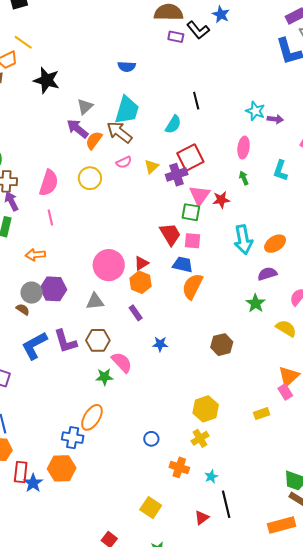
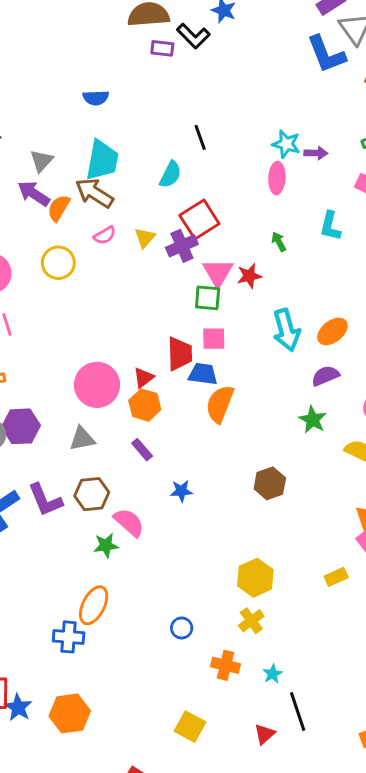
pink ellipse: (244, 148) -> (277, 178), moved
red trapezoid: (170, 234) -> (180, 354), moved, turned 35
orange hexagon: (62, 468) -> (70, 713), moved

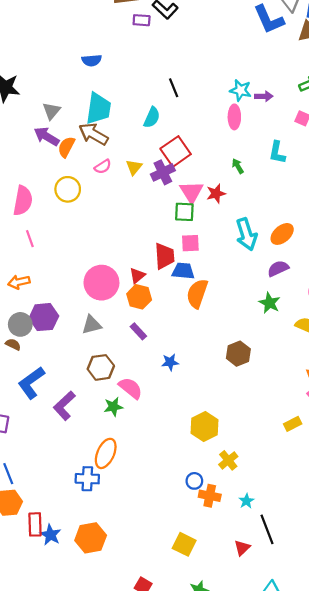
purple L-shape: (45, 500) -> (64, 406), moved, turned 72
yellow hexagon: (255, 578) -> (204, 426), moved
blue circle: (182, 628) -> (194, 481), moved

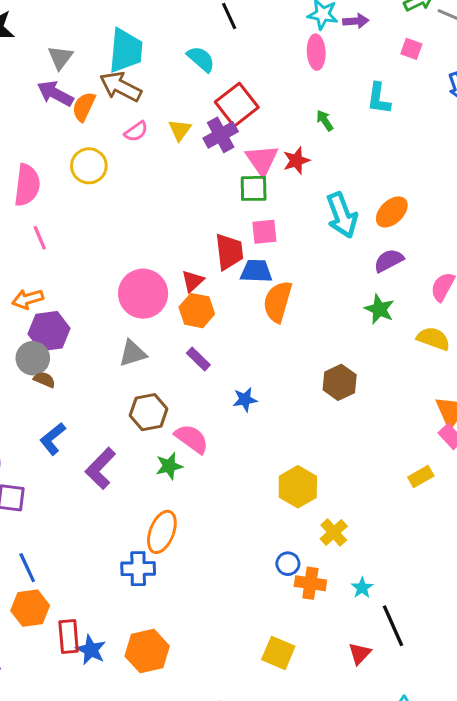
cyan semicircle: (152, 117) -> (201, 59), turned -70
purple hexagon: (44, 317) -> (49, 331), moved
brown semicircle: (13, 344) -> (44, 380), moved
blue L-shape: (31, 383) -> (53, 439), size x0.7

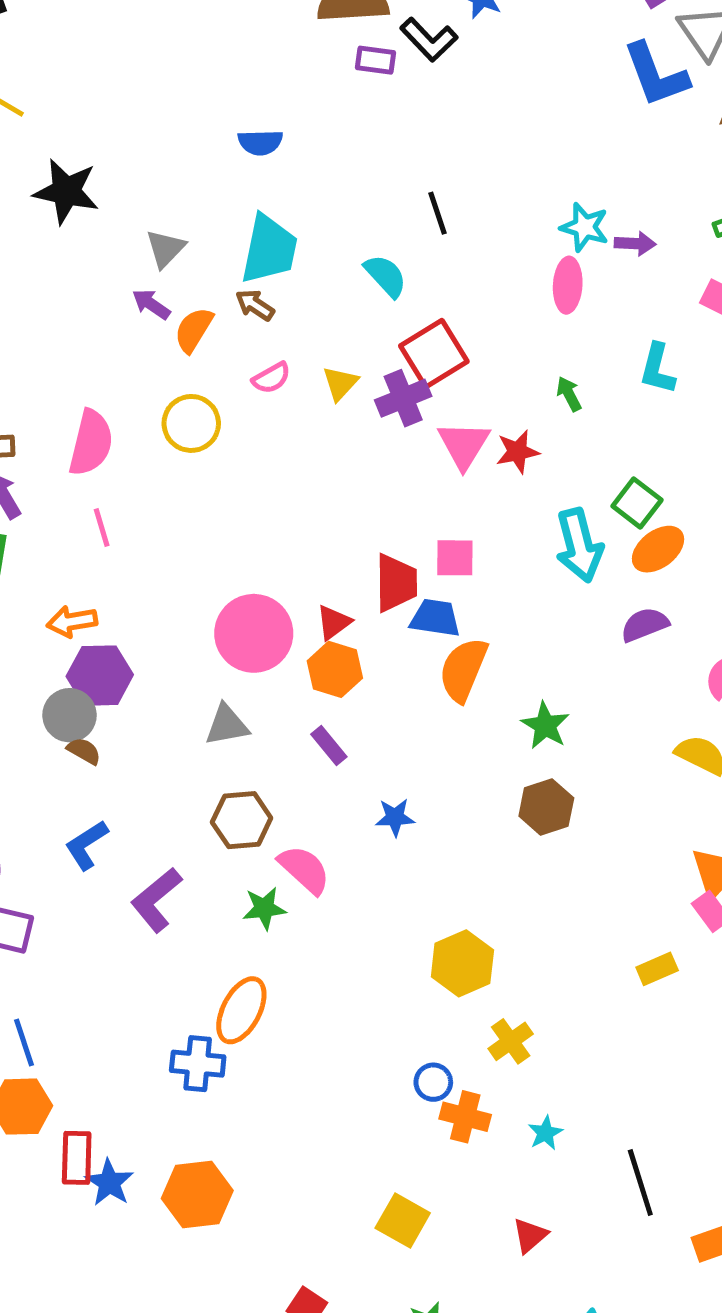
brown arrow: (121, 87) -> (255, 305), size x0.6
purple arrow: (55, 94) -> (151, 304), size x0.7
green square: (254, 188) -> (637, 503), moved, turned 32
green star: (379, 309) -> (545, 725), moved
black line: (393, 626) -> (640, 1182), moved

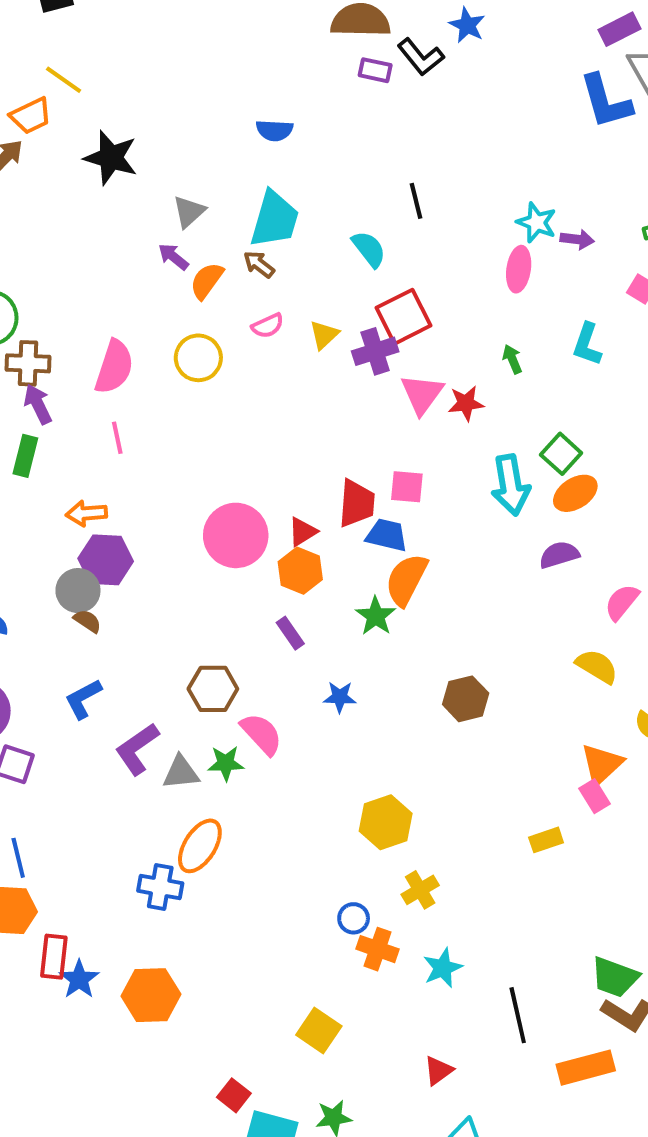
gray triangle: (227, 725) -> (181, 773), moved
green star: (545, 725) -> (376, 616), moved
cyan star: (545, 1133) -> (443, 968), size x1.4
red triangle: (530, 1235) -> (438, 1071), moved

